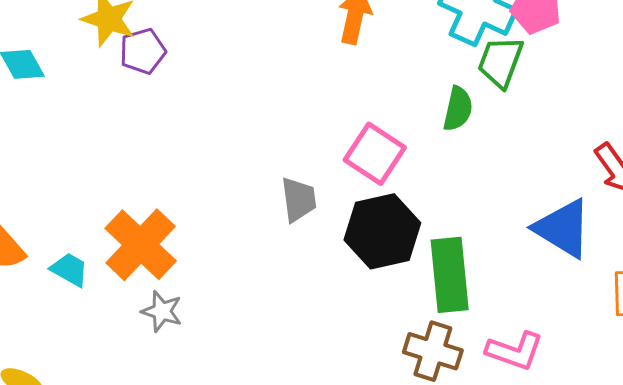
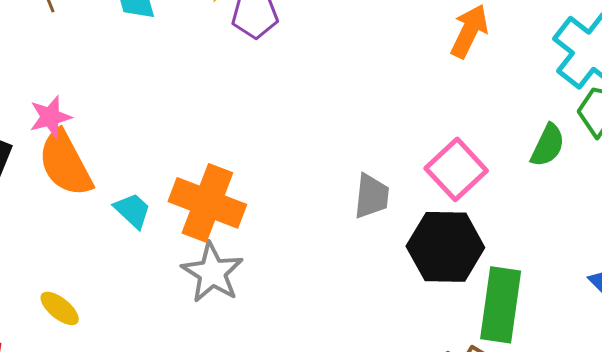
orange cross: (141, 245) -> (207, 203), turned -36
gray star: (162, 311) -> (212, 273), size x1.5

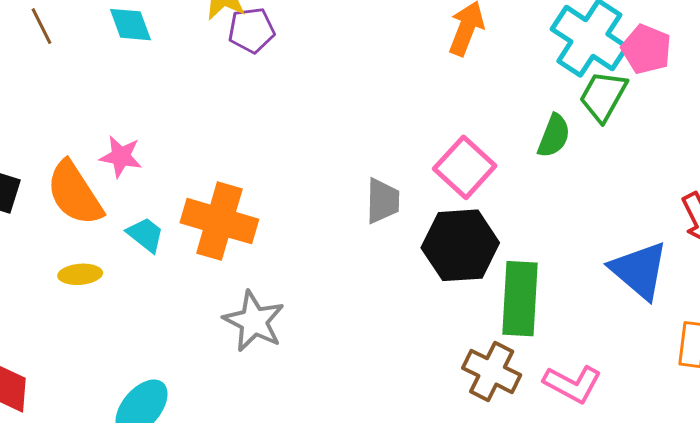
pink star: (50, 117) -> (121, 157), moved, turned 30
gray star: (212, 273) -> (254, 321), moved
yellow ellipse: (60, 308) -> (80, 274), moved, turned -39

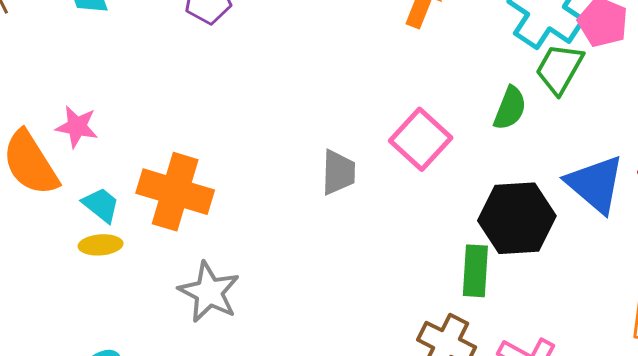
black hexagon: (460, 245) -> (517, 218), moved
blue triangle: (639, 270) -> (595, 184), moved
yellow ellipse: (80, 274) -> (101, 245), moved
green rectangle: (520, 299) -> (475, 271), size x0.7

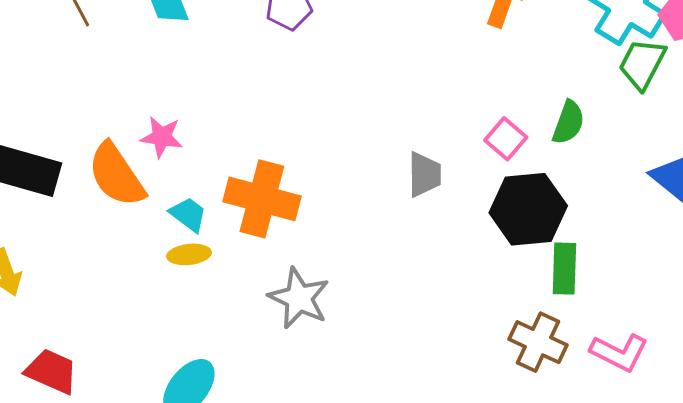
green semicircle: (510, 108) -> (568, 122), moved
pink square: (421, 139) -> (506, 139), size x0.7
black hexagon: (517, 218) -> (528, 209), moved

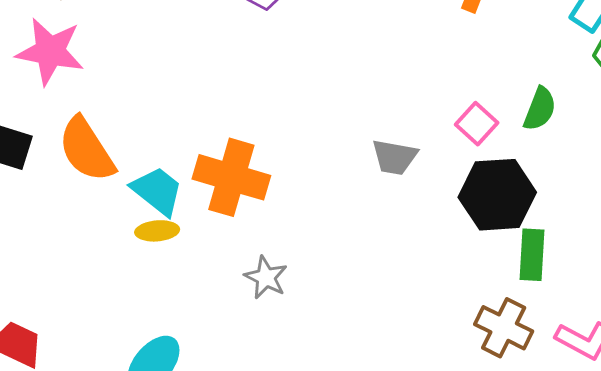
pink star: (162, 137) -> (50, 51), moved, size x1.6
gray trapezoid: (424, 174) -> (394, 157), turned 99
cyan trapezoid: (188, 214) -> (157, 191), size x1.4
gray star: (299, 298) -> (266, 277), size x0.7

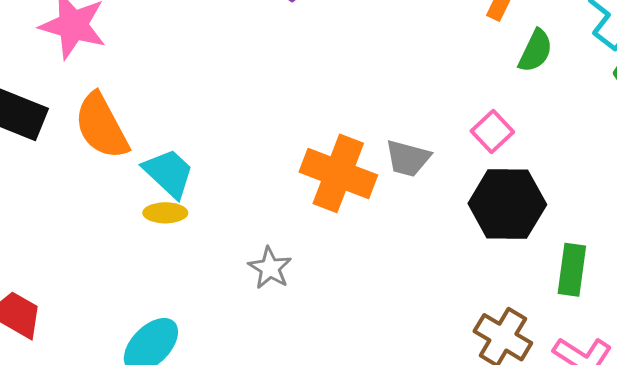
green semicircle: (540, 109) -> (535, 51), moved
orange cross: (231, 177) -> (338, 173), moved
green rectangle: (532, 255) -> (572, 270), moved

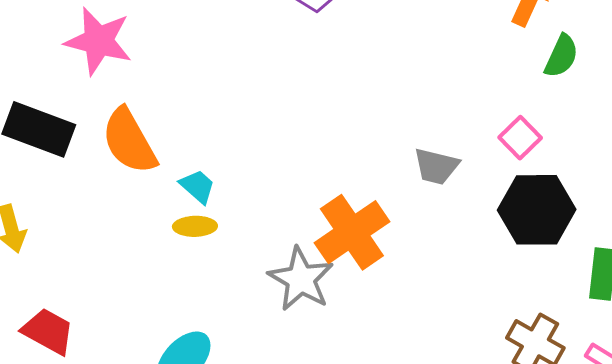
cyan trapezoid: (169, 173) -> (197, 186), size x0.7
orange cross: (338, 173) -> (352, 232), moved, turned 36
gray star: (270, 268) -> (301, 279), size x1.5

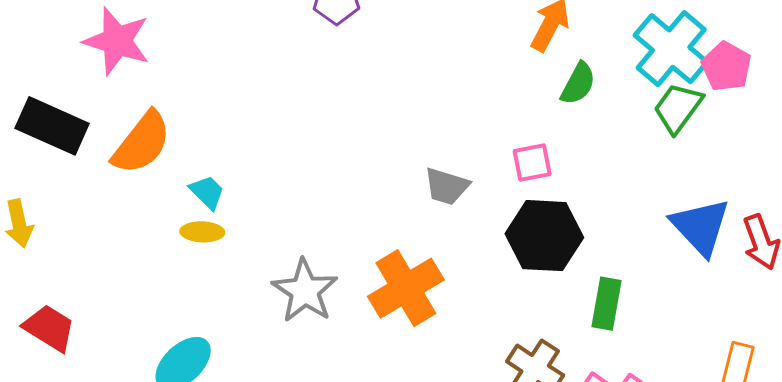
pink square: (520, 138) -> (532, 163), turned 30
orange semicircle: (129, 141) -> (142, 143), turned -116
orange cross: (352, 232) -> (406, 288), moved

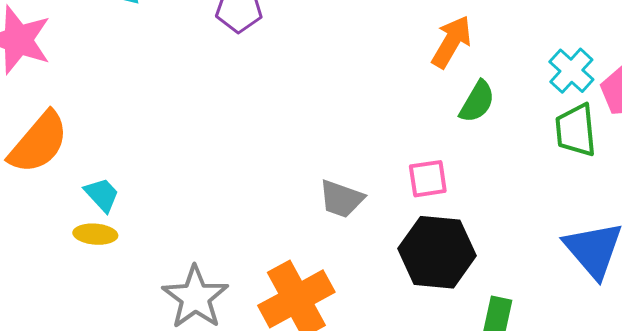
cyan cross: (671, 49) -> (571, 71), size x0.6
green trapezoid: (678, 108) -> (576, 130), turned -44

